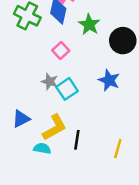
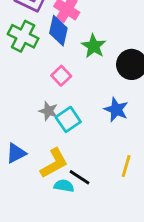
black line: (77, 140) -> (79, 177), turned -66
cyan semicircle: (42, 148) -> (64, 186), moved
yellow line: (118, 148) -> (126, 166), moved

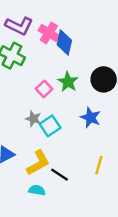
blue diamond: (58, 31) -> (64, 42), moved
green star: (94, 46) -> (68, 82), moved
cyan semicircle: (64, 186) -> (37, 190), moved

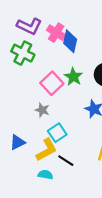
pink square: (44, 89) -> (52, 83), size x1.5
cyan square: (50, 126) -> (57, 133), moved

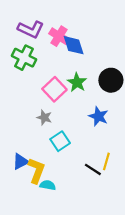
blue diamond: (70, 41) -> (74, 45), turned -30
blue triangle: (17, 142) -> (21, 161), moved
yellow L-shape: (46, 150) -> (36, 171), moved, turned -40
black line: (66, 161) -> (93, 169), moved

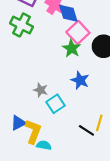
pink square: (54, 89) -> (78, 32), moved
blue star: (98, 116) -> (80, 80), moved
gray star: (44, 117) -> (41, 90), moved

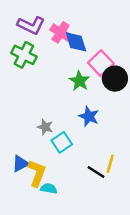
pink square: (78, 32) -> (101, 63), moved

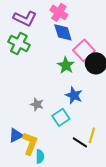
pink cross: (61, 32) -> (59, 12), moved
cyan square: (62, 142) -> (61, 117), moved
cyan semicircle: (49, 189) -> (40, 156), turned 80

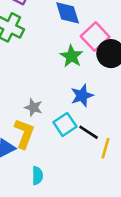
blue star: (74, 95) -> (82, 96), turned 30
black line: (80, 142) -> (89, 132), moved
yellow L-shape: (30, 143) -> (24, 134), moved

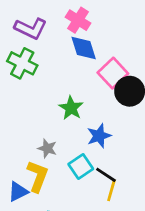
green star: (71, 56) -> (71, 108), moved
yellow line: (106, 148) -> (111, 190), moved

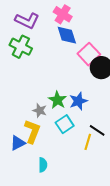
green star: (71, 108) -> (57, 100), moved
black line: (106, 175) -> (97, 130), moved

